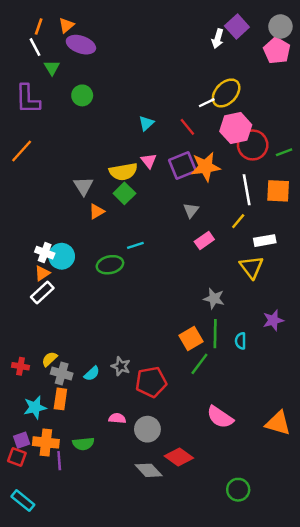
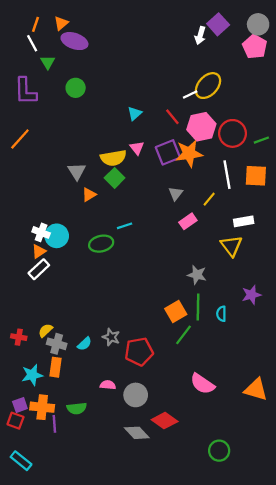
pink hexagon: (236, 128) -> (201, 127), moved
yellow line: (238, 221) -> (209, 199), moved

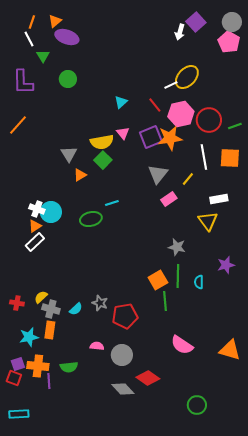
gray triangle: (176, 194) -> (158, 174), size x1.5
green line: (184, 335) -> (165, 301), turned -42
cyan rectangle: (21, 461) -> (19, 414), turned -42

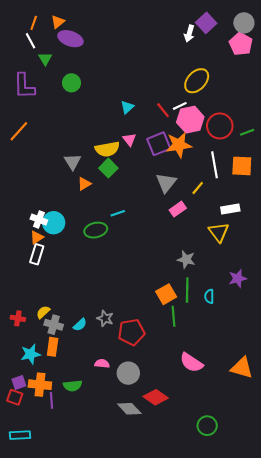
white line: (171, 85) -> (180, 106), moved
white rectangle: (35, 242) -> (37, 254), turned -30

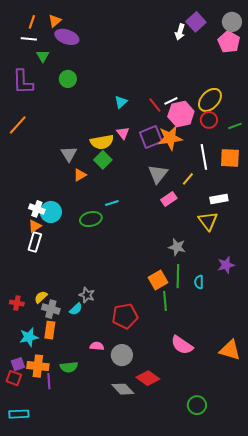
white line: (30, 41) -> (29, 39), turned -56
yellow ellipse: (197, 81) -> (210, 100), moved
red circle: (220, 126) -> (209, 120), size x0.7
gray star: (105, 318) -> (87, 295), moved

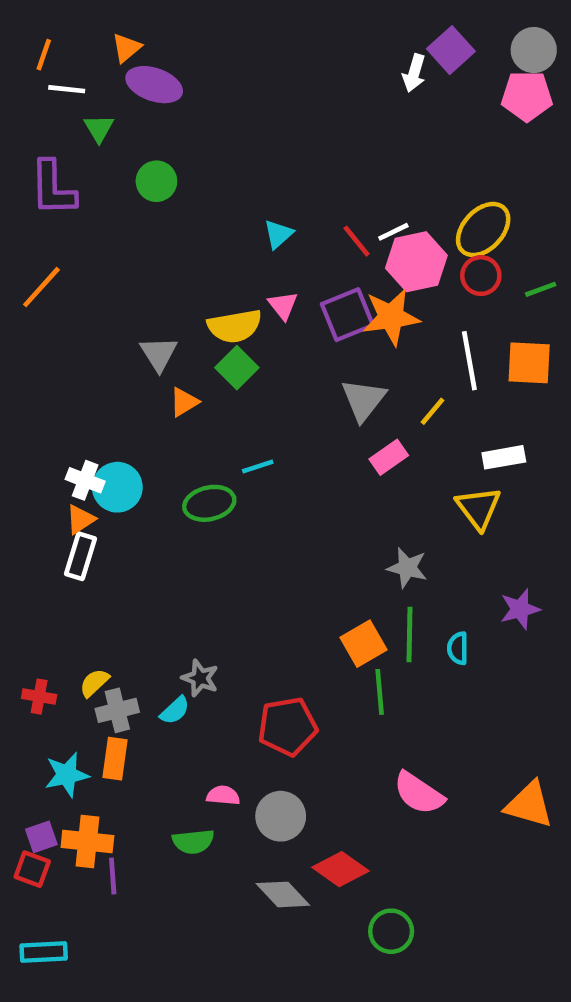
orange line: (32, 22) -> (44, 55), moved
pink pentagon: (229, 42) -> (527, 96), turned -30
gray cross: (51, 309) -> (117, 710), turned -30
green semicircle: (69, 367) -> (193, 842), moved
green circle: (197, 405) -> (391, 931), moved

